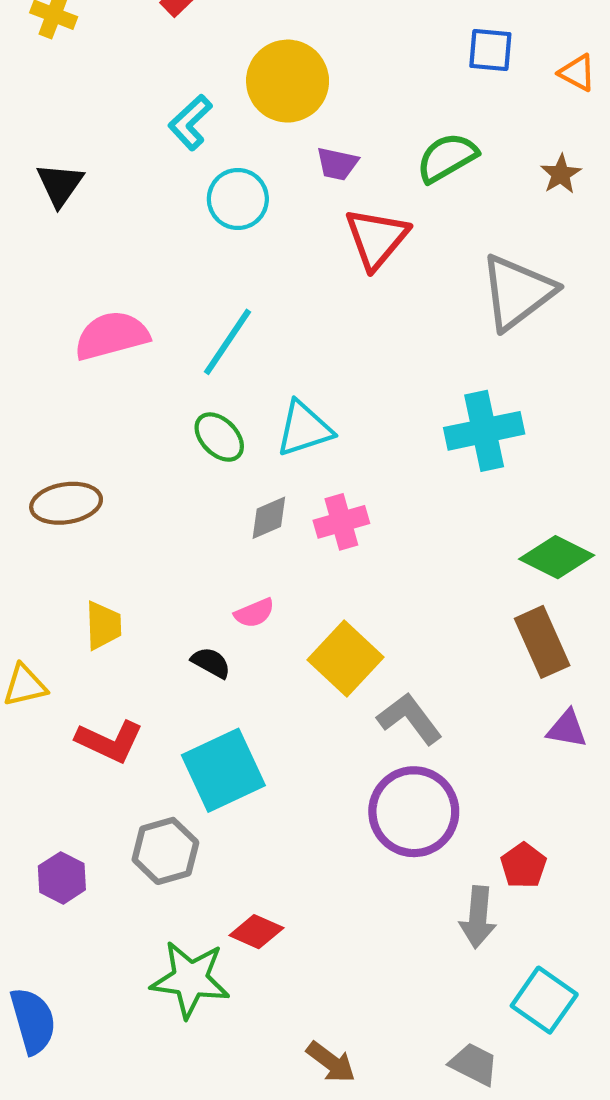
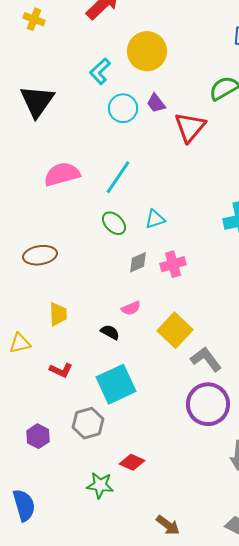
purple trapezoid: (337, 164) -> (156, 103), moved, turned 40
black triangle: (60, 185) -> (37, 101), size x1.5
cyan triangle: (304, 429) -> (155, 219), size x0.7
red L-shape: (110, 741) -> (61, 370), size x0.7
green star: (190, 979) -> (100, 485), size x0.7

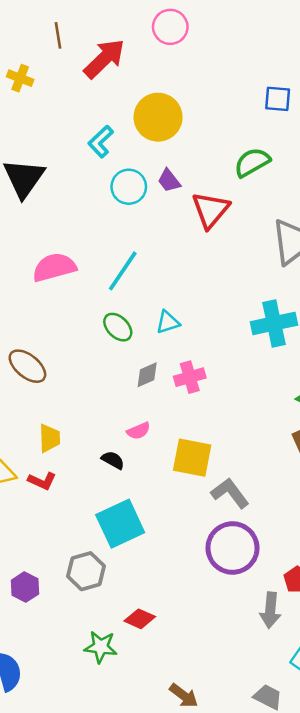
brown ellipse: (40, 255) -> (27, 366), turned 48
yellow square: (175, 330) -> (192, 458), turned -32
red L-shape: (61, 370) -> (42, 481), moved

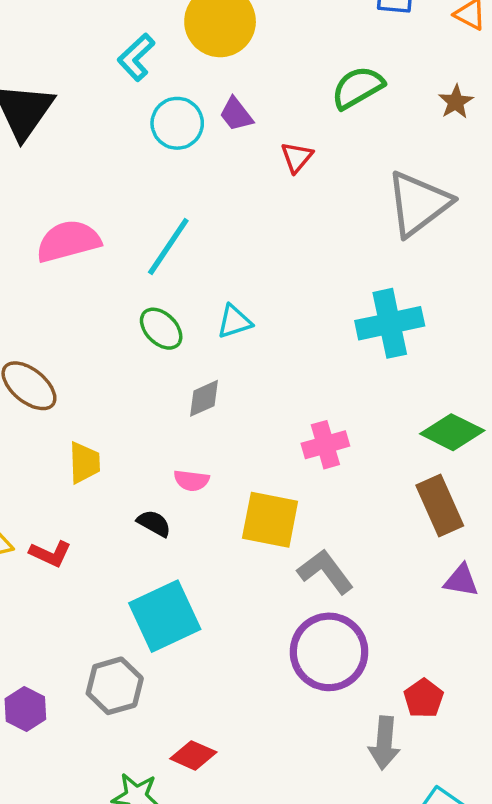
red triangle: (211, 210) -> (297, 157), size x0.6
pink cross: (190, 377) -> (325, 445), moved
pink semicircle: (139, 431) -> (191, 480), turned 30
yellow trapezoid: (49, 438) -> (84, 463), moved

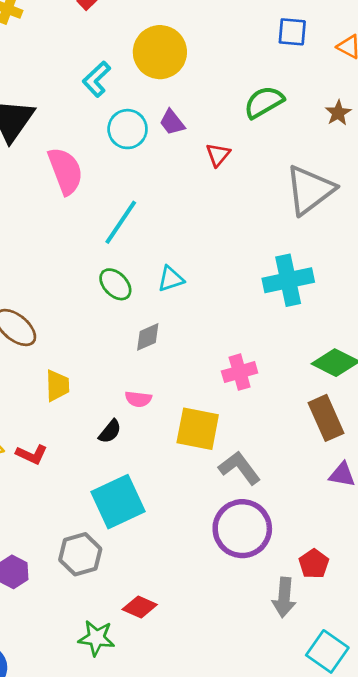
pink semicircle: (68, 241) -> (65, 171), moved, turned 84
black semicircle: (154, 523) -> (110, 431), turned 100

